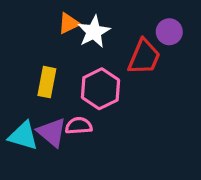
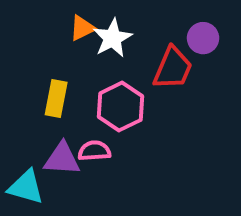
purple triangle: (52, 132) -> (62, 159), turned -36
cyan triangle: (23, 136) -> (26, 187), moved

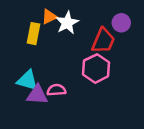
yellow rectangle: (56, 98) -> (34, 34), moved
pink hexagon: (120, 107) -> (96, 68), moved
cyan triangle: (26, 187) -> (28, 80), moved

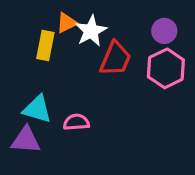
red trapezoid: (103, 41) -> (115, 59), moved
pink hexagon: (96, 68) -> (166, 68), moved
purple triangle: (37, 95) -> (26, 140), moved

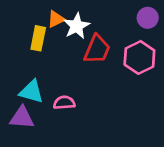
purple circle: (164, 31) -> (148, 18), moved

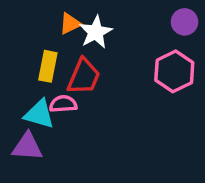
yellow rectangle: (38, 38) -> (48, 66), moved
red trapezoid: (97, 49) -> (84, 77), moved
pink semicircle: (64, 103) -> (63, 104), moved

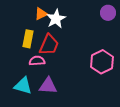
pink hexagon: (174, 71) -> (102, 62), moved
cyan triangle: (39, 114) -> (23, 86), moved
purple triangle: (27, 147) -> (48, 86), moved

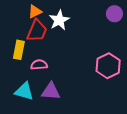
orange triangle: (41, 14) -> (35, 12), moved
yellow rectangle: (28, 39) -> (19, 50), moved
red trapezoid: (49, 45) -> (37, 31), moved

